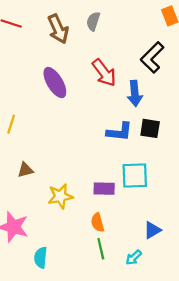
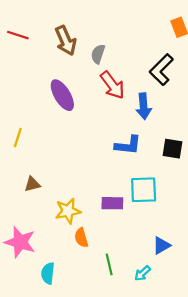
gray semicircle: (93, 21) -> (98, 54), moved
black square: (150, 128) -> (173, 149), moved
orange semicircle: (98, 223) -> (81, 238), moved

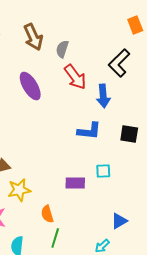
cyan square: (144, 190) -> (103, 171), size x0.6
yellow star: (68, 211) -> (19, 190), moved
green line: (109, 264) -> (55, 238), moved, turned 30

